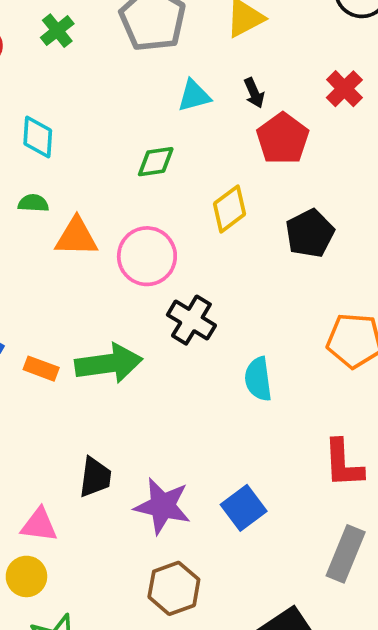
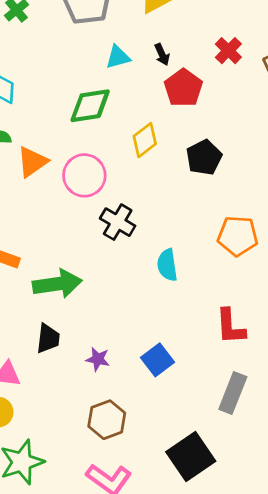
green diamond: (156, 162) -> (90, 106), size x1.5
orange triangle: (76, 237) -> (32, 162), turned -36
green arrow: (109, 363) -> (57, 284), moved
purple star: (163, 506) -> (98, 359), size x0.6

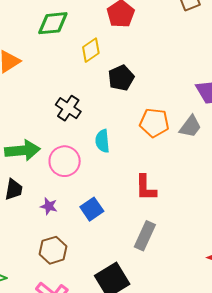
black pentagon: (204, 157) -> (121, 78), moved
pink circle: (84, 175) -> (65, 161), moved

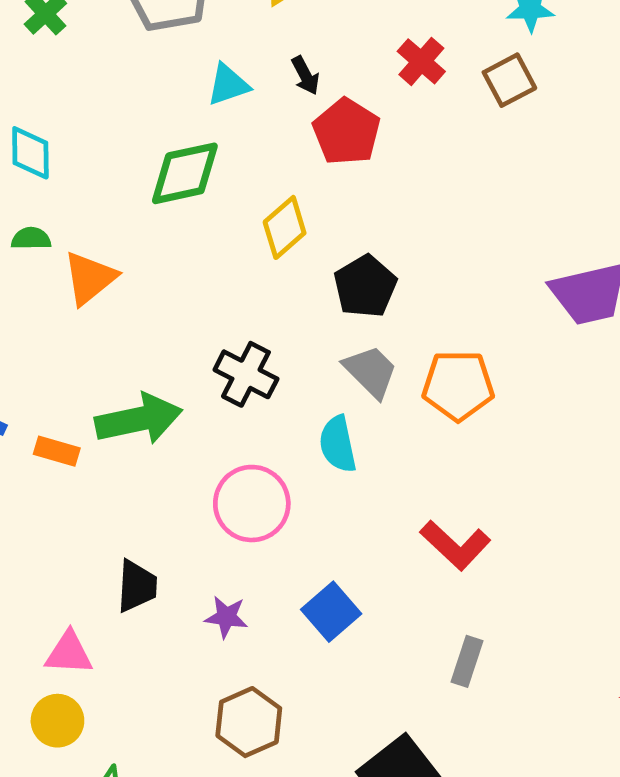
gray trapezoid: (190, 127) -> (371, 371), moved, turned -75
green arrow: (22, 150) -> (139, 419), moved
red L-shape: (146, 188) -> (455, 545), turned -40
gray rectangle: (145, 236) -> (467, 661), size x0.7

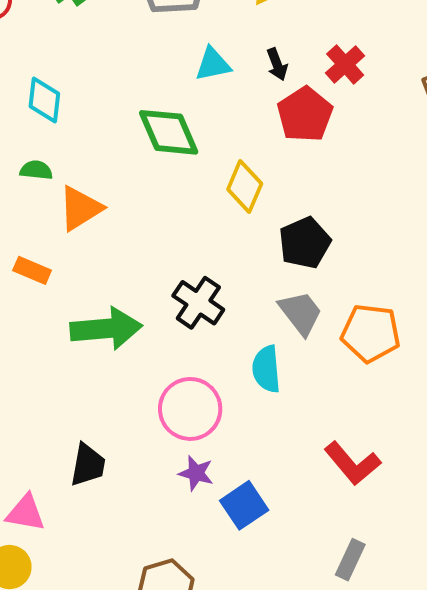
red cross: (421, 61) -> (345, 64), moved
green diamond: (185, 173) -> (169, 132), turned 72
yellow diamond: (285, 227) -> (245, 187), turned -33
orange rectangle: (57, 451) -> (32, 270), moved
purple star: (226, 617) -> (196, 473), moved

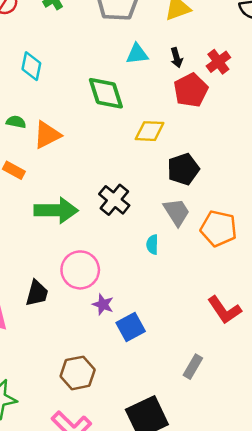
green semicircle: (36, 170) -> (16, 122), moved
yellow diamond: (245, 187) -> (150, 131), turned 64
cyan semicircle: (266, 369) -> (152, 245), size x0.7
pink circle: (190, 409) -> (80, 270), moved
red L-shape: (352, 463) -> (224, 310), moved

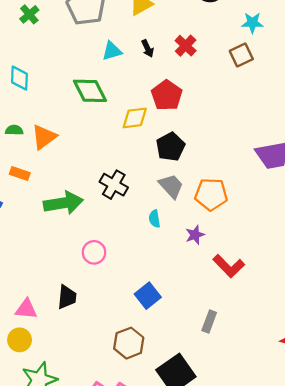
red pentagon: (191, 90) -> (167, 95), moved
pink circle: (80, 270) -> (94, 252), size x0.7
black trapezoid: (37, 293) -> (67, 297), moved
purple star: (103, 304) -> (195, 235), moved, turned -30
brown hexagon: (78, 373) -> (129, 343), moved

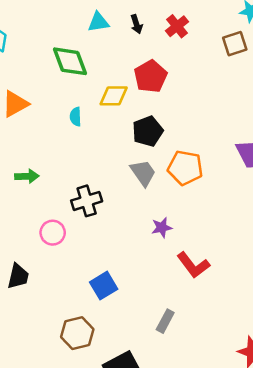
black cross: (114, 185) -> (87, 201), moved, turned 36
orange pentagon: (211, 194) -> (185, 168), moved
green arrow: (63, 203) -> (27, 176), size x0.6
cyan semicircle: (154, 219) -> (75, 117), moved

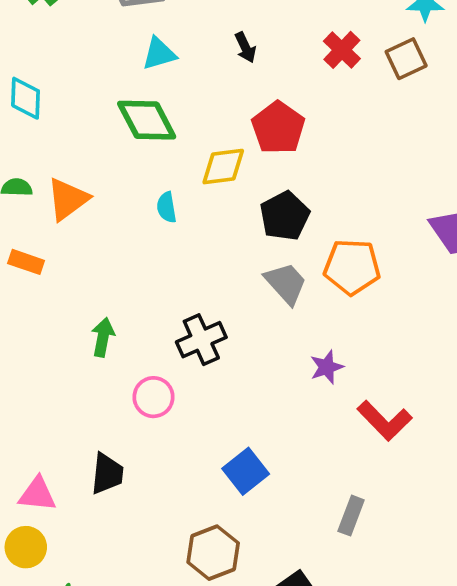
cyan triangle: (98, 22) -> (159, 54), moved
red cross: (177, 26) -> (342, 50), moved
green arrow: (27, 176) -> (103, 337), moved, turned -70

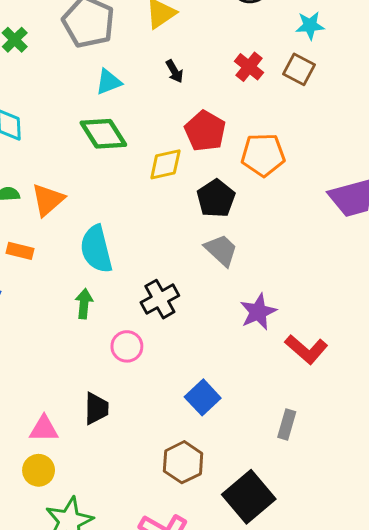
brown square: (406, 59) -> (299, 69), turned -32
cyan semicircle: (167, 207) -> (96, 249), moved, size x2.0
orange pentagon: (352, 267) -> (263, 155), moved
purple star: (327, 367) -> (258, 312), size x1.4

